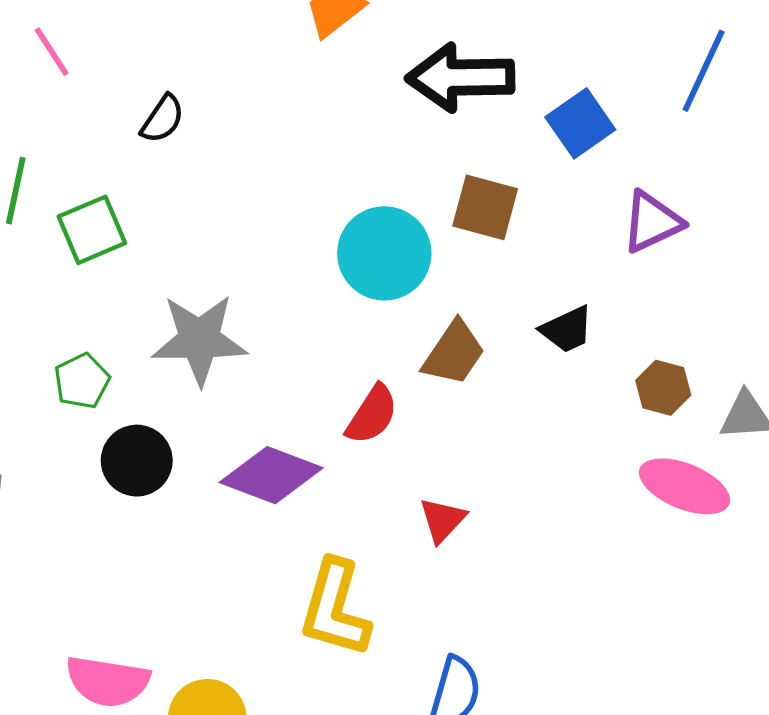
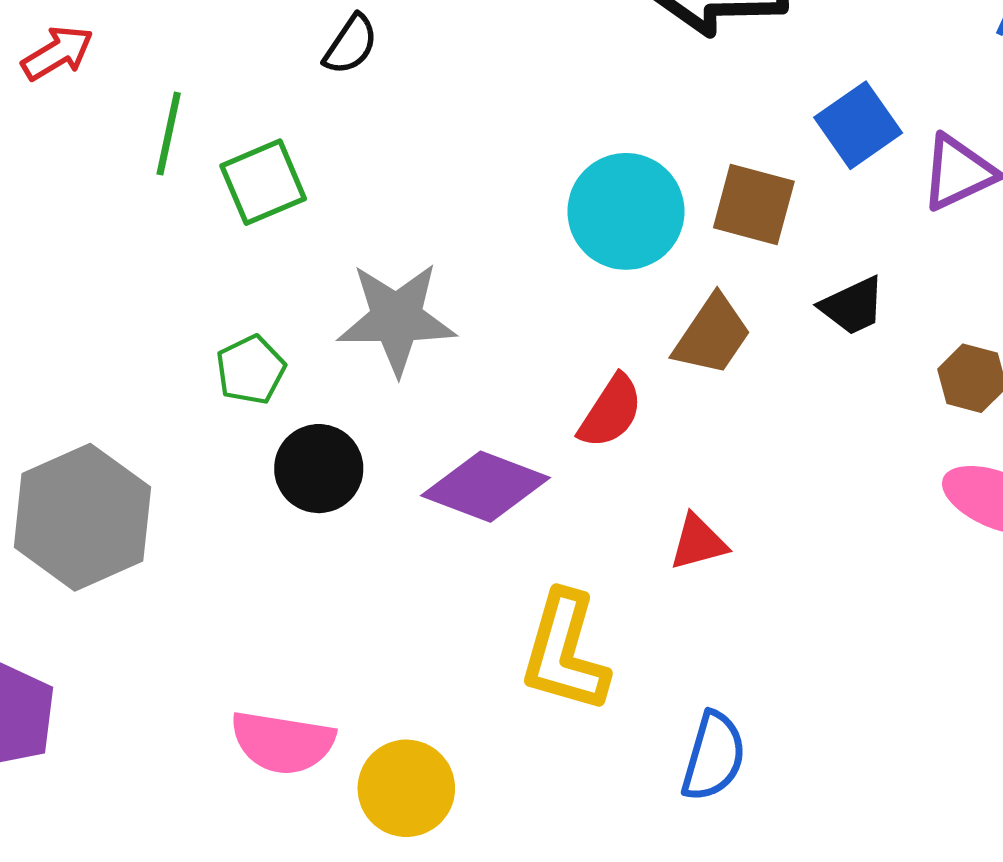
blue square: (580, 123) -> (858, 125), moved
brown square: (485, 207) -> (754, 204), moved
red triangle: (443, 520) -> (698, 542), turned 32

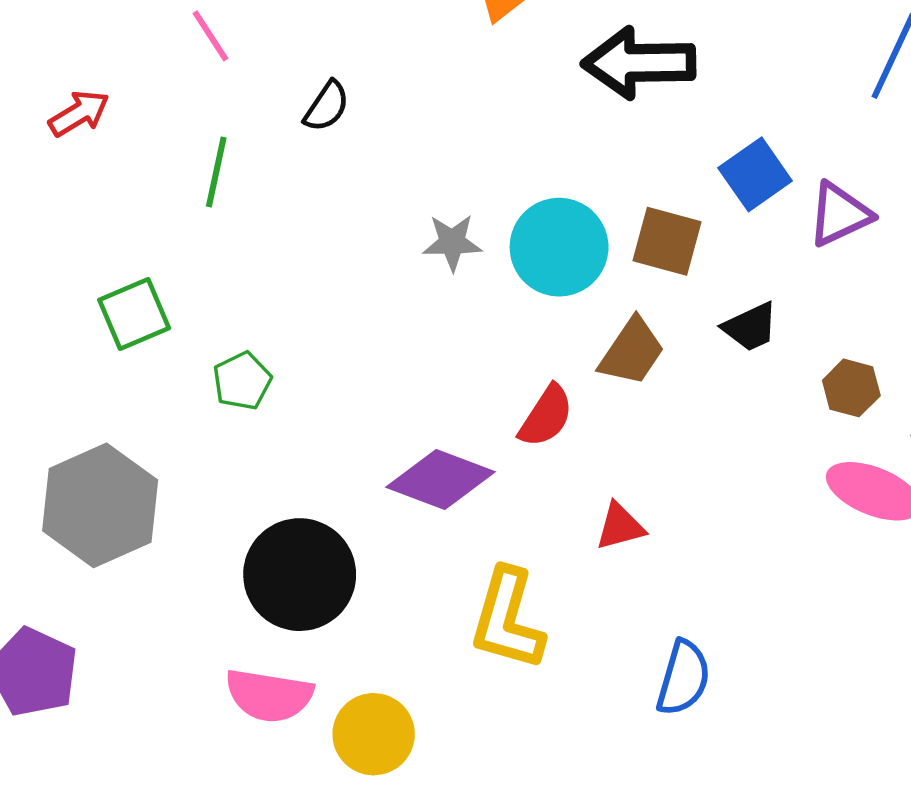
green line: (169, 134) -> (216, 172), moved
green square: (263, 182) -> (134, 314), moved
gray star: (397, 318) -> (452, 242), moved, size x0.6
black circle: (319, 469) -> (300, 575), moved, size x1.5
blue semicircle: (714, 756) -> (683, 678), moved

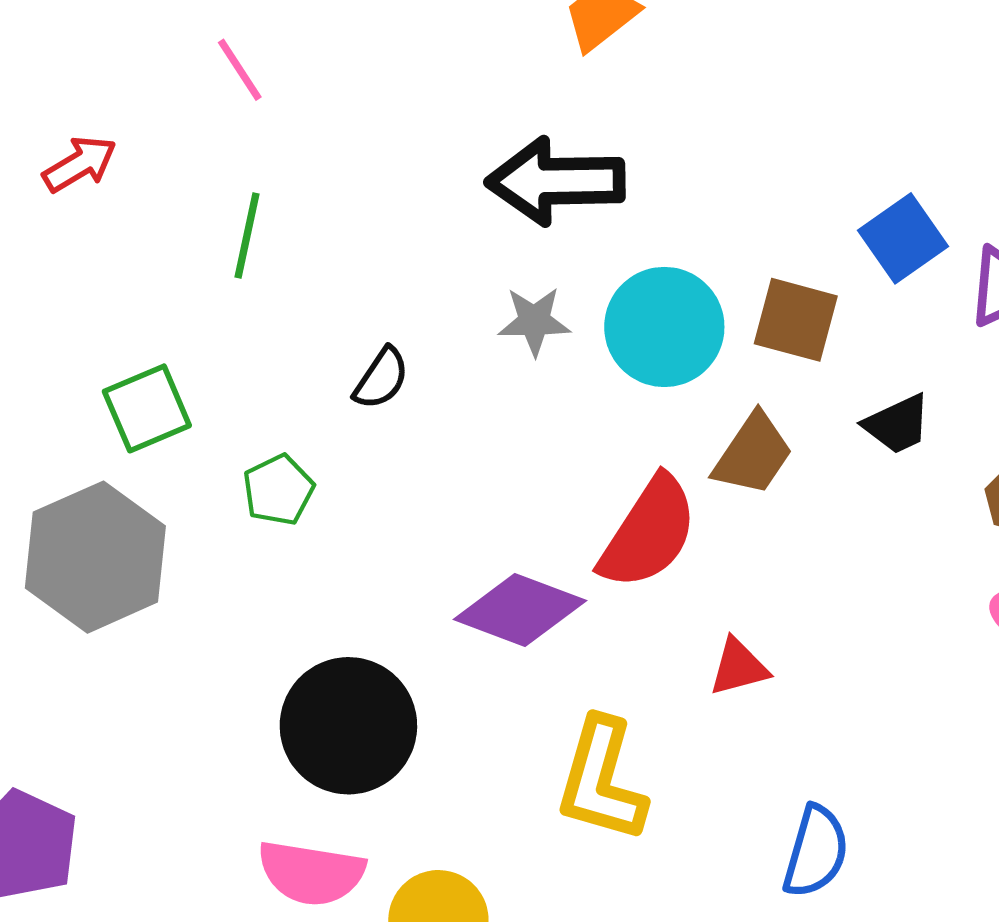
black arrow: (639, 63) -> (556, 181), moved
black semicircle: (327, 106) -> (381, 378), moved
red semicircle: (546, 416) -> (649, 533), size x1.5
gray hexagon: (100, 505) -> (95, 557), moved

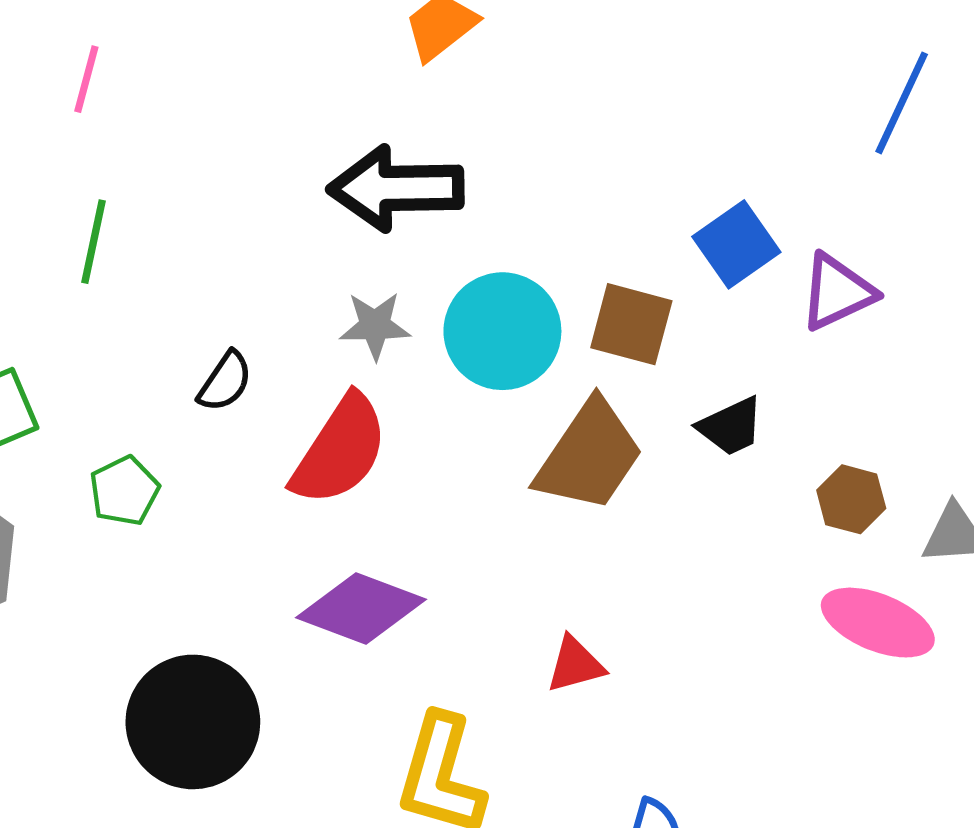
pink line: (240, 70) -> (86, 79), turned 48
brown trapezoid: (753, 454) -> (589, 456), size x1.4
red semicircle: (649, 533) -> (340, 450), moved

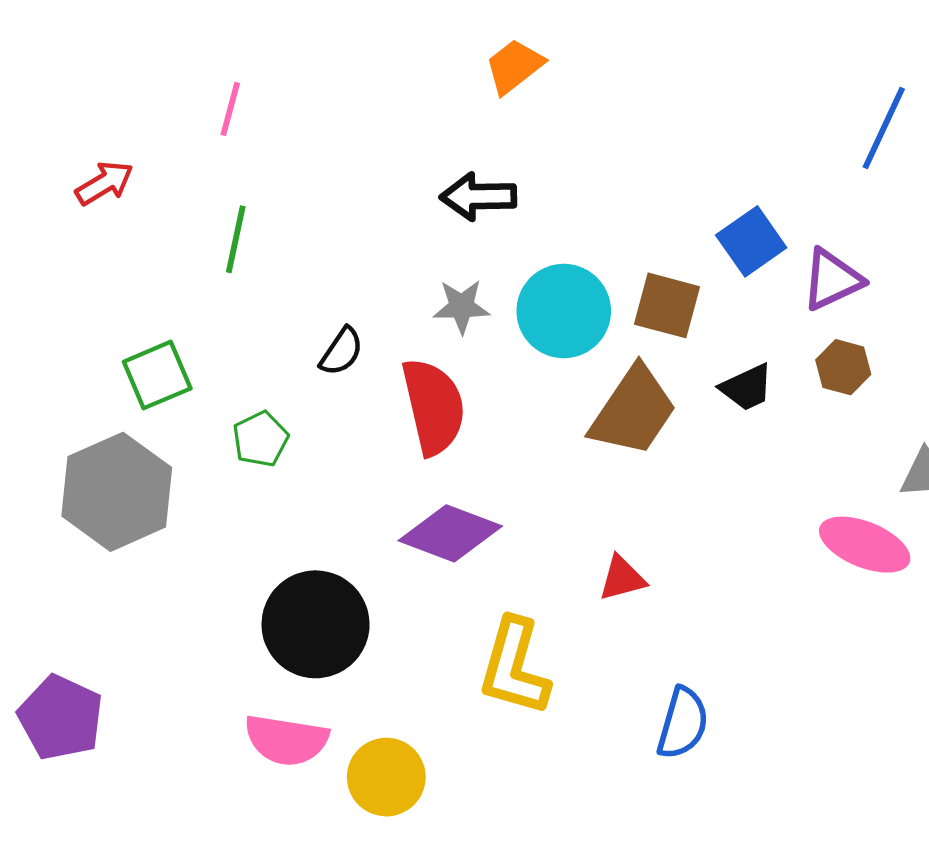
black arrow: (396, 188) -> (478, 197), size x0.7
red semicircle: (340, 450) -> (433, 406), turned -46
brown hexagon: (851, 499) -> (843, 367), moved

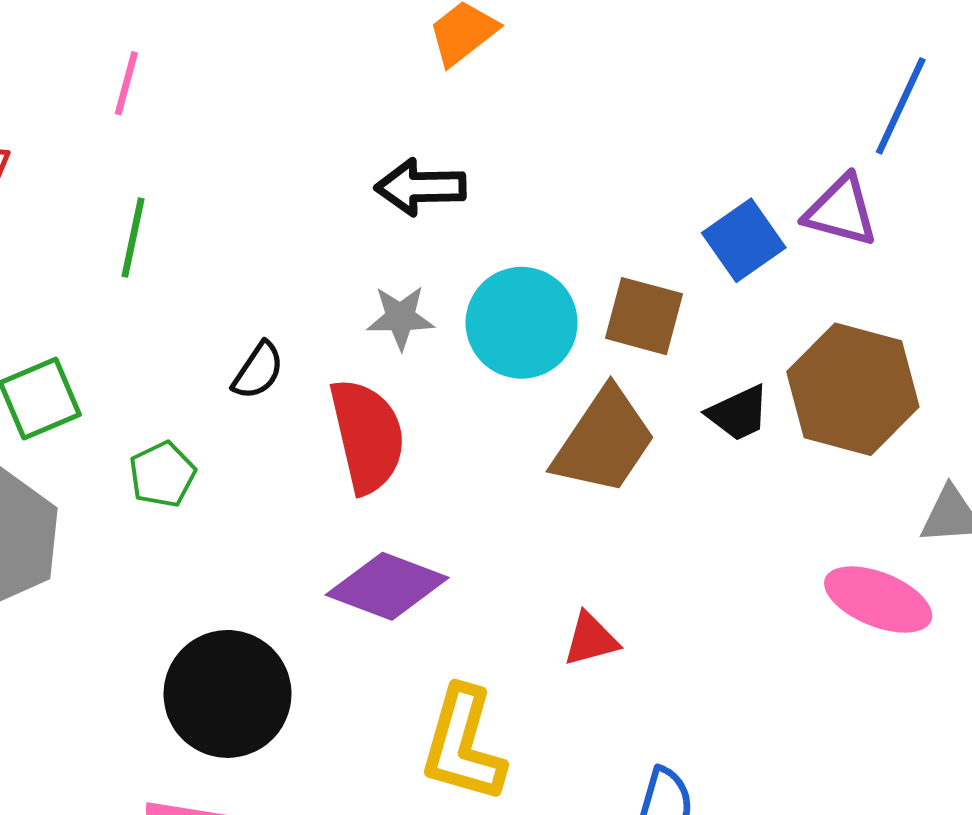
purple triangle: (832, 280) -> (841, 211), moved, turned 40
brown hexagon: (843, 367) -> (853, 389), size x2.0

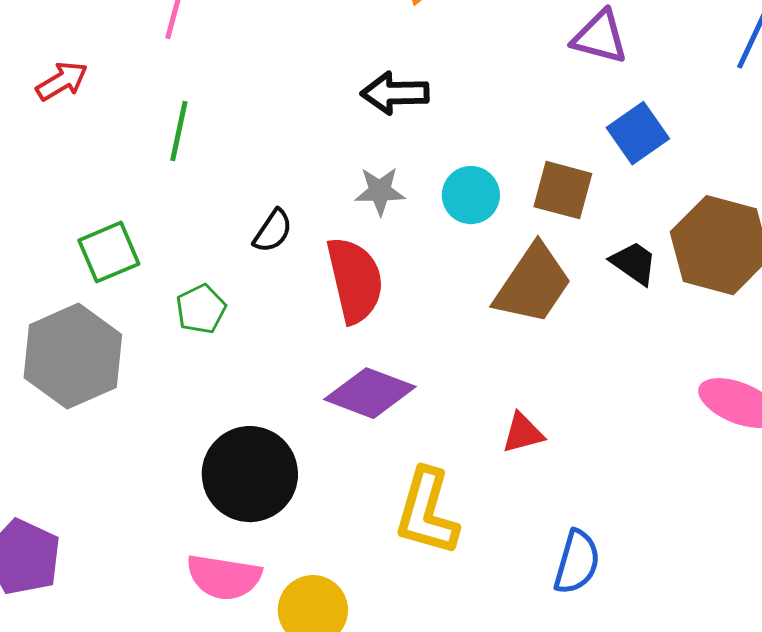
purple triangle: (841, 211) -> (600, 37), moved
cyan circle: (522, 323) -> (471, 195), size x0.7
black trapezoid: (738, 413) -> (634, 263), turned -120

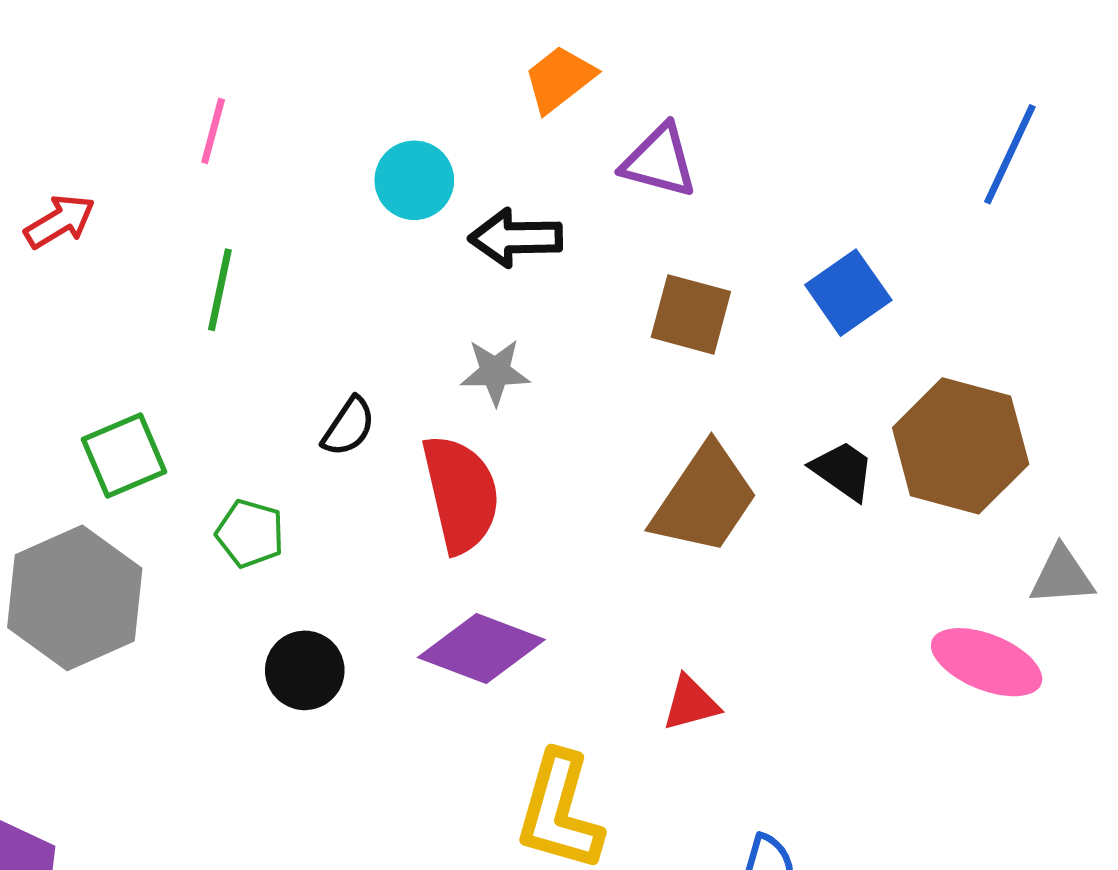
purple triangle: (600, 37) -> (659, 161), moved
brown square: (563, 190) -> (691, 314), moved
cyan circle: (471, 195) -> (414, 180), moved
green pentagon: (201, 309) -> (250, 533), turned -30
black circle: (250, 474) -> (305, 670), moved, size x0.6

